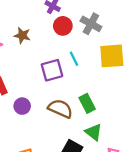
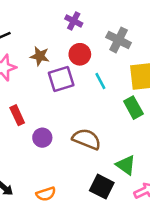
red circle: (63, 26) -> (80, 54), moved
purple square: (52, 70) -> (61, 79), moved
green rectangle: (87, 103) -> (133, 108), moved

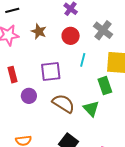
purple square: (61, 79) -> (51, 71), moved
cyan line: (100, 81) -> (83, 60), turned 32
green triangle: (126, 165) -> (91, 109), moved

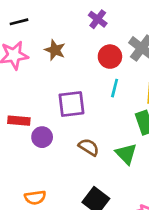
red circle: (71, 36) -> (110, 57), moved
red rectangle: (12, 75) -> (19, 121), moved, turned -70
brown semicircle: (63, 103) -> (89, 147), size x0.7

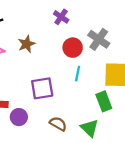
brown star: (55, 50) -> (27, 44), turned 30

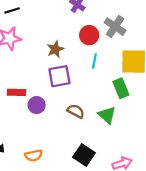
brown star: (27, 44) -> (55, 49), moved

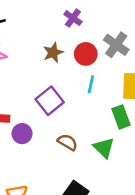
brown star: (55, 49) -> (53, 52), moved
purple square: (59, 76) -> (50, 101), turned -30

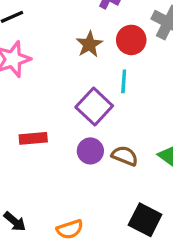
cyan line: (91, 84) -> (124, 81), moved
purple circle: (22, 134) -> (90, 151), moved

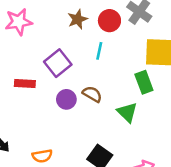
purple square: (94, 107) -> (58, 63), moved
brown semicircle: (125, 156) -> (92, 94), moved

